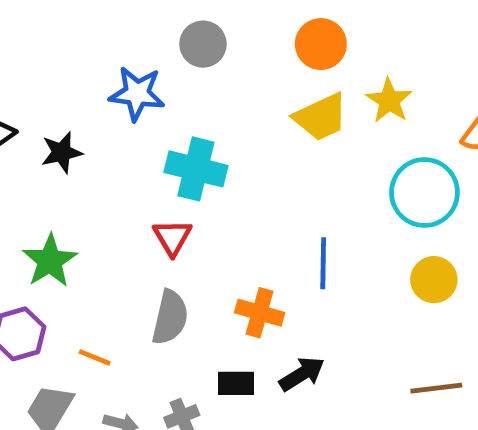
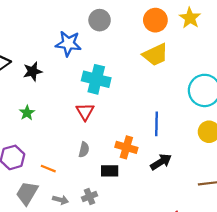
yellow star: (389, 101) -> (190, 18), moved
green star: (50, 261) -> (27, 113), moved, size x0.6
gray semicircle: (170, 317) -> (84, 150), size x0.6
black arrow: (302, 374) -> (161, 162), moved
black rectangle: (236, 383) -> (110, 171), moved

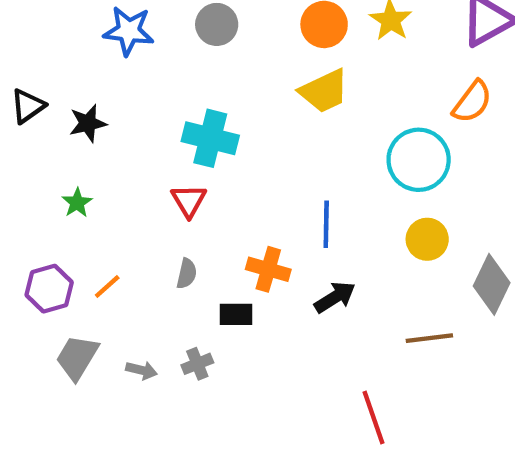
blue star: (68, 44) -> (129, 31), moved
orange line: (48, 169) -> (107, 286), moved, turned -64

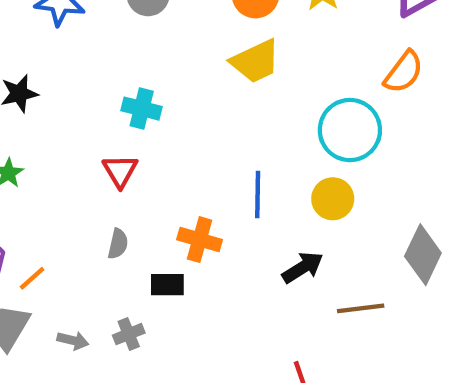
cyan cross: (210, 138) -> (142, 109), size x0.7
yellow circle: (427, 239) -> (333, 199), moved
orange line: (107, 286) -> (32, 278), moved
black arrow: (335, 297) -> (303, 267), moved

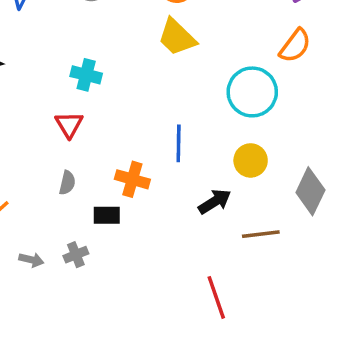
yellow trapezoid: (255, 61) -> (177, 37), turned 69
yellow circle: (333, 199) -> (251, 160), moved

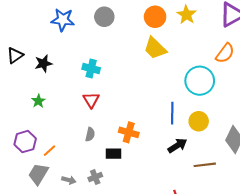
cyan cross: (86, 75) -> (91, 68), moved
blue line: (179, 143) -> (172, 113), moved

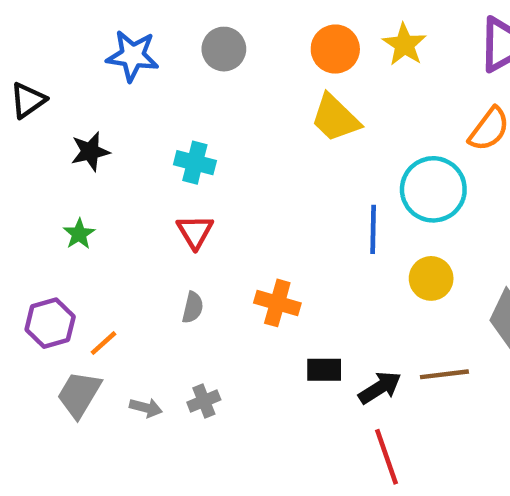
black triangle: (15, 55) -> (28, 100), moved
blue line: (172, 113) -> (373, 229), moved
black arrow: (177, 146) -> (380, 388), moved
black rectangle: (113, 154) -> (324, 370), moved

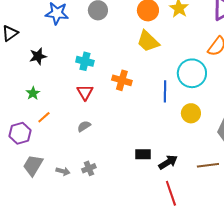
orange cross: (277, 303) -> (122, 80), moved
gray semicircle: (193, 307) -> (84, 126), turned -136
orange line: (104, 343) -> (44, 117), moved
brown line: (444, 374) -> (208, 165), moved

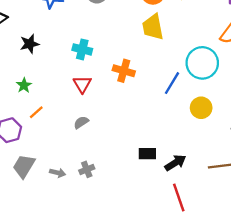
yellow trapezoid: (148, 41) -> (153, 27), turned 35
blue line: (165, 91) -> (172, 83), turned 30

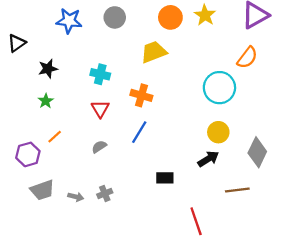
yellow trapezoid: (153, 27) -> (154, 52), moved, turned 80
blue line: (172, 83) -> (139, 132), moved
green star: (24, 85) -> (46, 101), moved
black arrow: (175, 163) -> (208, 159), moved
gray trapezoid: (24, 166) -> (42, 190), turned -140

